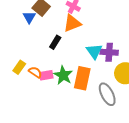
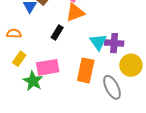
orange semicircle: (35, 72) -> (14, 34), moved, turned -32
pink rectangle: (46, 75) -> (48, 67), size x1.5
green star: (63, 75) -> (33, 81), moved

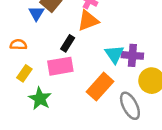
pink rectangle: (48, 67) -> (60, 66), moved
orange rectangle: (86, 70) -> (100, 87), turned 30

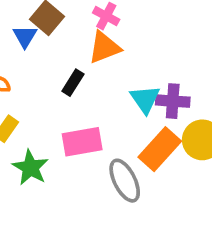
pink rectangle: (60, 66) -> (82, 142), moved
orange rectangle: (100, 87) -> (160, 149), moved
gray ellipse: (130, 106) -> (125, 181), moved

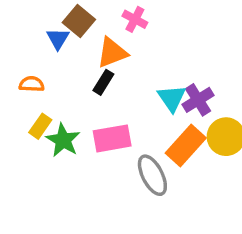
orange triangle: (104, 47) -> (112, 53), moved
purple cross: (173, 101) -> (198, 100), turned -36
green star: (30, 168) -> (63, 140), moved

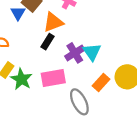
purple cross: (198, 100) -> (75, 53), moved
orange rectangle: (186, 145) -> (101, 83), size x0.7

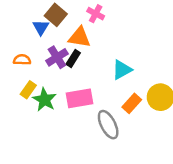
orange triangle: (53, 22) -> (79, 37), turned 30
cyan triangle: (92, 52) -> (122, 70), turned 36
purple cross: (75, 53) -> (57, 57), moved

